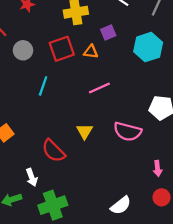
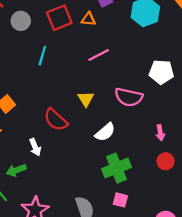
green cross: (53, 205) -> (117, 168), moved
white semicircle: (121, 205) -> (105, 132), moved

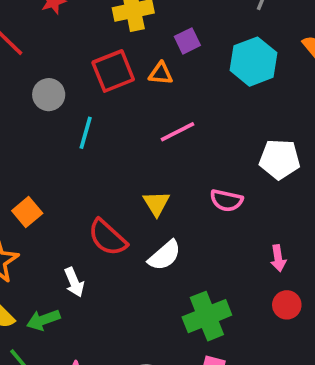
gray circle: (21, 21) -> (49, 95), moved
pink semicircle: (129, 97) -> (226, 200), size x0.7
white semicircle: (105, 132) -> (165, 255), moved

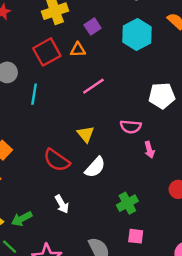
pink arrow: (278, 258) -> (149, 150), moved
white arrow: (74, 282) -> (62, 204), moved
green cross: (207, 316) -> (127, 203), size x0.7

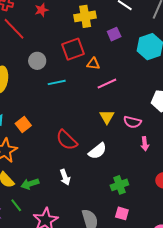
orange triangle: (78, 50) -> (93, 64), moved
cyan line: (34, 94) -> (57, 82), turned 60
yellow triangle: (86, 134) -> (107, 117), moved

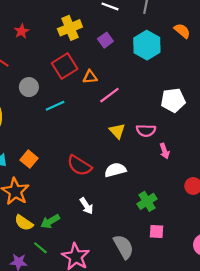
white semicircle: (98, 151) -> (115, 170), turned -144

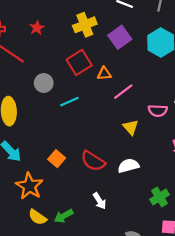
purple square: (105, 40) -> (120, 37), size x1.5
pink semicircle: (146, 131) -> (158, 111), moved
orange square: (29, 159) -> (57, 159), moved

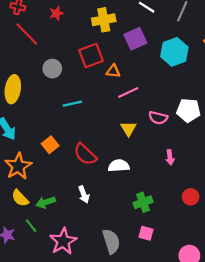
cyan line: (69, 102) -> (72, 104), moved

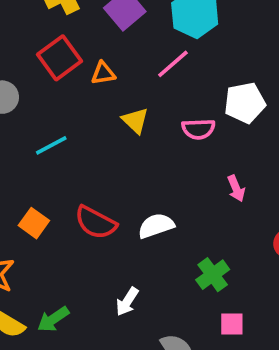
pink line: (128, 93) -> (173, 64), moved
yellow triangle: (128, 129) -> (135, 121), moved
white arrow: (84, 195) -> (127, 302), moved, turned 70

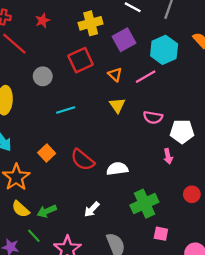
orange triangle: (103, 73) -> (115, 74), moved, turned 40
white pentagon: (245, 103) -> (182, 132), moved
green cross: (213, 275) -> (144, 204), size x1.4
pink square: (232, 324) -> (161, 234), moved

